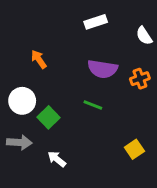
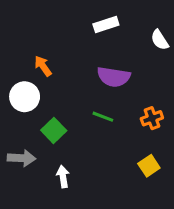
orange cross: (140, 79) -> (152, 118), moved
white circle: (22, 101) -> (25, 97), moved
white arrow: (57, 159) -> (63, 177), turned 42

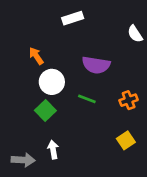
white rectangle: (106, 25) -> (73, 18), moved
white circle: (25, 97) -> (52, 82), moved
gray arrow: (21, 158) -> (23, 160), moved

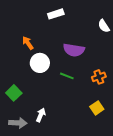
green square: (45, 111) -> (14, 93), moved
white arrow: (53, 150) -> (41, 115), turned 32

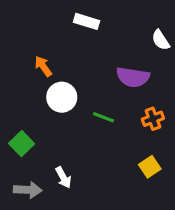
white rectangle: (56, 14) -> (86, 21), turned 35
purple semicircle: (74, 50) -> (133, 77), moved
white arrow: (41, 115) -> (63, 178), turned 128

